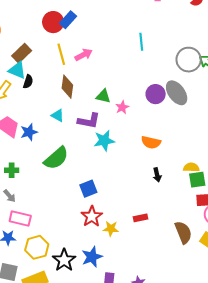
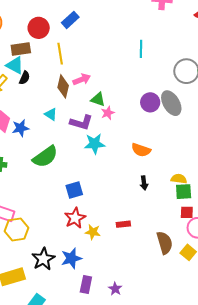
red circle: (53, 22) -> (39, 28), moved
brown rectangle: (22, 53) -> (21, 49), turned 30
pink arrow: (84, 55) -> (82, 79), moved
pink star: (122, 107) -> (108, 113), moved
yellow hexagon: (37, 247) -> (17, 230), moved

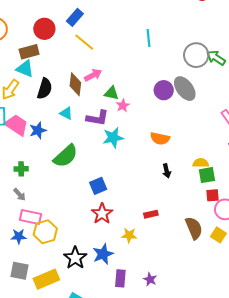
yellow line: (60, 54) -> (84, 42), moved, turned -35
black semicircle: (25, 78) -> (45, 89), moved, size x1.5
yellow star: (93, 232) -> (129, 235), moved

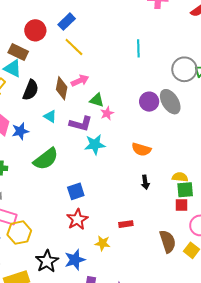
brown rectangle: (29, 52) -> (18, 52), turned 36
red square: (213, 195) -> (181, 205), moved

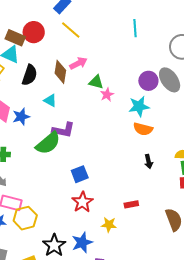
red circle: (35, 30) -> (34, 32), moved
purple L-shape: (81, 124) -> (63, 130), moved
cyan star: (95, 145) -> (139, 106), moved

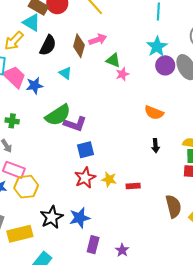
cyan star: (139, 106) -> (157, 47), moved, turned -30
purple L-shape: (63, 130) -> (75, 124), moved
yellow star: (109, 225) -> (109, 179), moved

